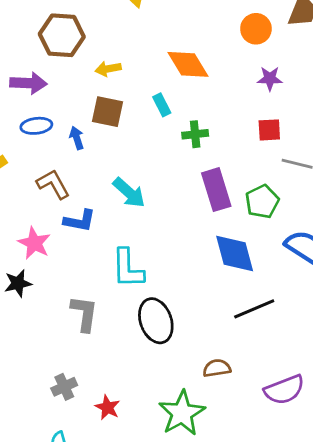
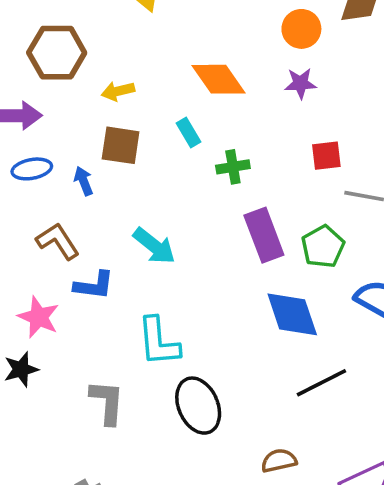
purple star: (270, 79) -> (300, 83), moved

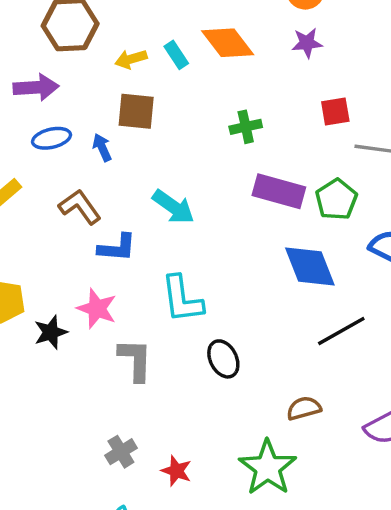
cyan rectangle: (188, 132) -> (176, 55), moved
purple rectangle: (264, 235) -> (279, 191), turned -51
pink star: (39, 317) -> (97, 309), moved
black ellipse: (198, 406) -> (223, 359), size x0.7

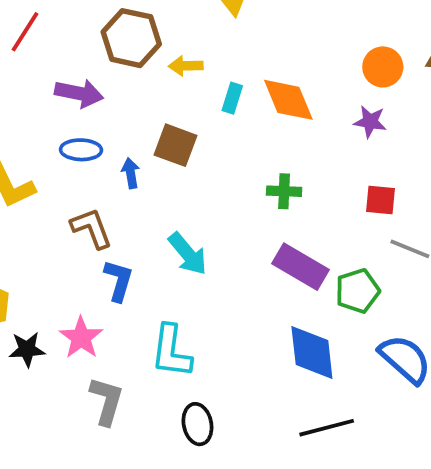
cyan rectangle: (176, 55) -> (232, 98), turned 36
yellow arrow: (131, 59) -> (186, 66), moved
blue L-shape: (117, 248) -> (118, 280), turned -93

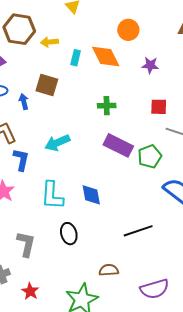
orange circle: (383, 67) -> (128, 30), moved
cyan arrow: (188, 254) -> (57, 143), turned 110
blue diamond: (312, 353) -> (91, 195), moved, size x0.7
gray L-shape: (107, 401) -> (26, 244), moved

